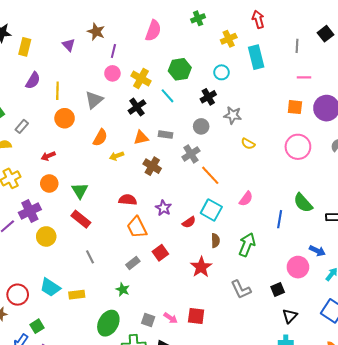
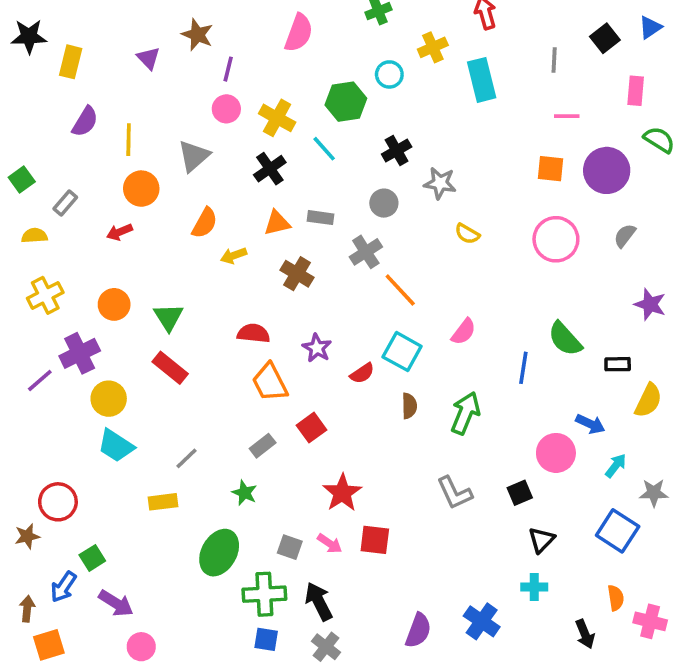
cyan circle: (222, 72) -> (389, 74), moved
red arrow: (48, 156) -> (120, 232), moved
gray line: (90, 257) -> (187, 458), moved, turned 72
red star: (201, 267) -> (342, 493), moved
cyan trapezoid: (50, 287) -> (116, 446), moved

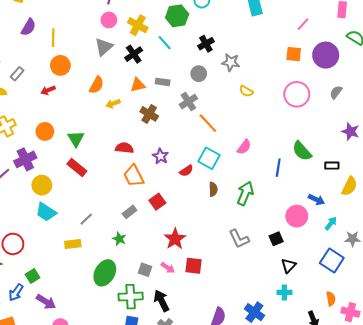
pink line: (567, 116) -> (303, 24), turned -48
gray triangle: (194, 156) -> (104, 47), moved

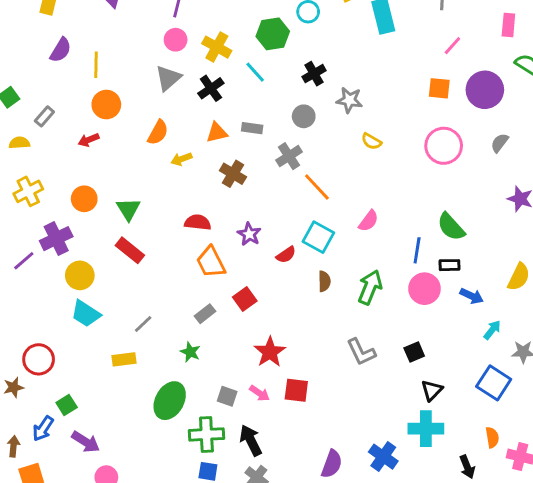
black rectangle: (332, 166) -> (450, 265), moved
pink circle: (297, 216) -> (424, 289), moved
cyan cross: (284, 292) -> (426, 429), size x1.6

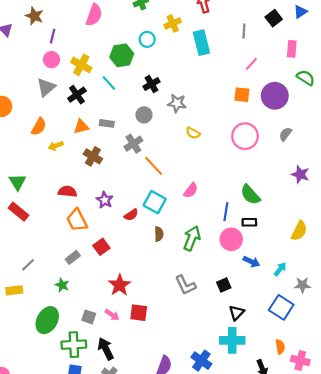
blue arrow: (472, 296) -> (251, 262), moved

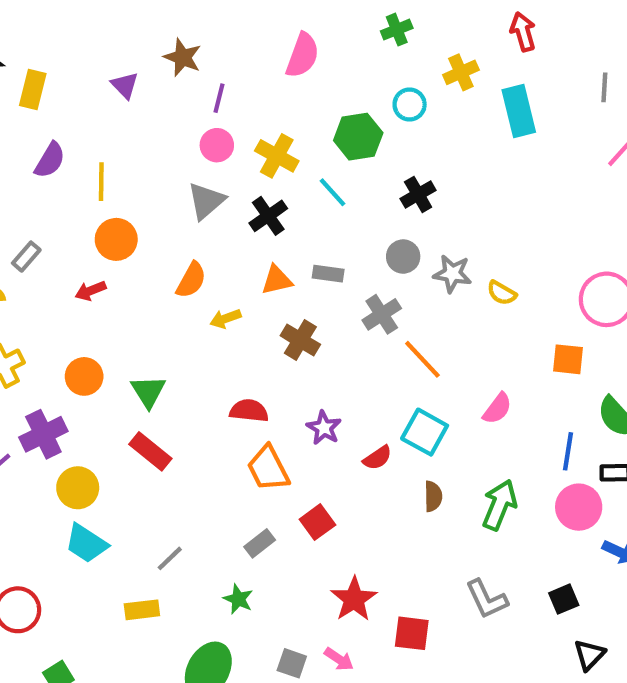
orange square: (242, 95) -> (568, 359), moved
gray star: (177, 103) -> (452, 274), moved
red square: (139, 313) -> (412, 633), moved

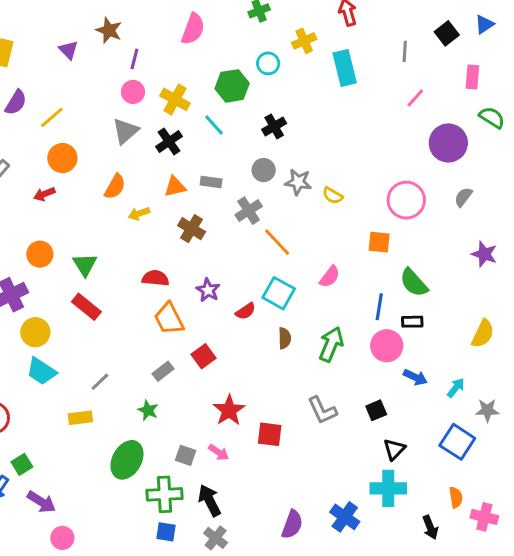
yellow line: (101, 182) -> (52, 117), turned 48

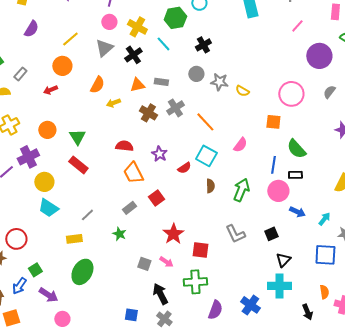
yellow line: (52, 117) -> (70, 39), moved
gray cross: (249, 211) -> (175, 108), moved
blue square: (457, 442) -> (325, 255), turned -30
green ellipse: (127, 460) -> (82, 272), moved
green cross: (165, 494) -> (195, 282), moved

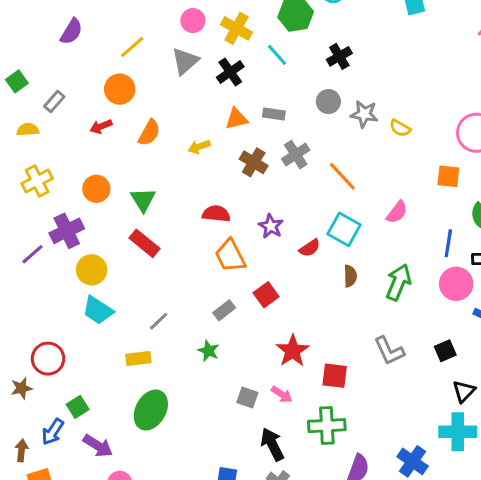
orange semicircle: (97, 85) -> (149, 133), moved

